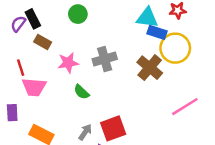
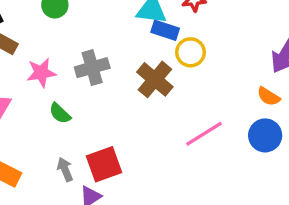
yellow circle: (175, 48) -> (191, 52), size x0.7
gray arrow: (85, 132) -> (65, 169), turned -56

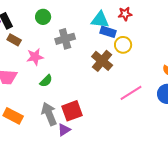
gray cross: (92, 68) -> (65, 39), moved
green semicircle: (60, 113) -> (46, 81), turned -88
gray arrow: (65, 169) -> (49, 114), size x1.6

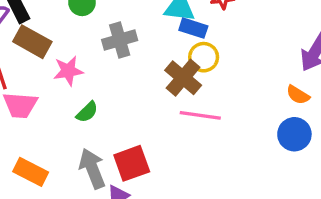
brown rectangle: (14, 40) -> (32, 42), size x1.5
yellow circle: (123, 45) -> (204, 57), moved
pink line: (131, 93) -> (200, 115), moved, turned 40

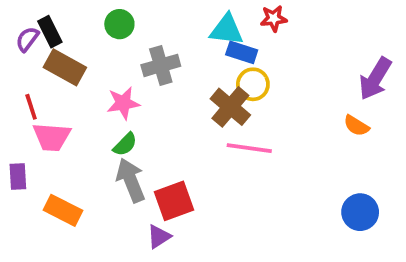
pink star: (68, 71) -> (123, 103), moved
blue circle: (294, 134) -> (360, 212), moved
gray arrow: (92, 169) -> (131, 180), moved

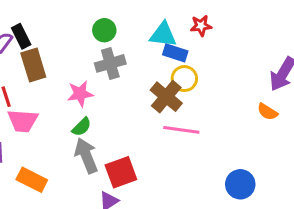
green circle: (119, 24) -> (104, 30), moved
brown rectangle: (65, 67) -> (33, 65), turned 44
blue circle: (360, 212) -> (240, 184), moved

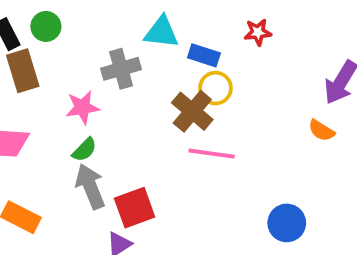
red star: (201, 26) -> (258, 32), moved
green circle: (104, 30) -> (46, 26), moved
cyan triangle: (163, 35) -> (162, 32), moved

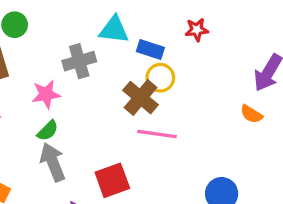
red square: (135, 208) -> (112, 180), moved

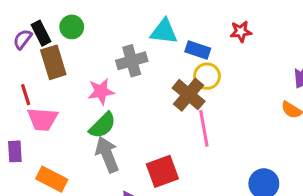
green semicircle: (48, 131) -> (102, 125), size x1.4
pink line: (157, 134) -> (204, 128), turned 72

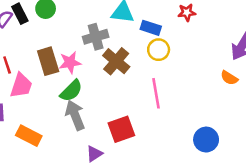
brown rectangle: (53, 62) -> (48, 61), moved
brown cross: (189, 95) -> (116, 61), moved
pink trapezoid: (43, 119) -> (21, 86), turned -76

